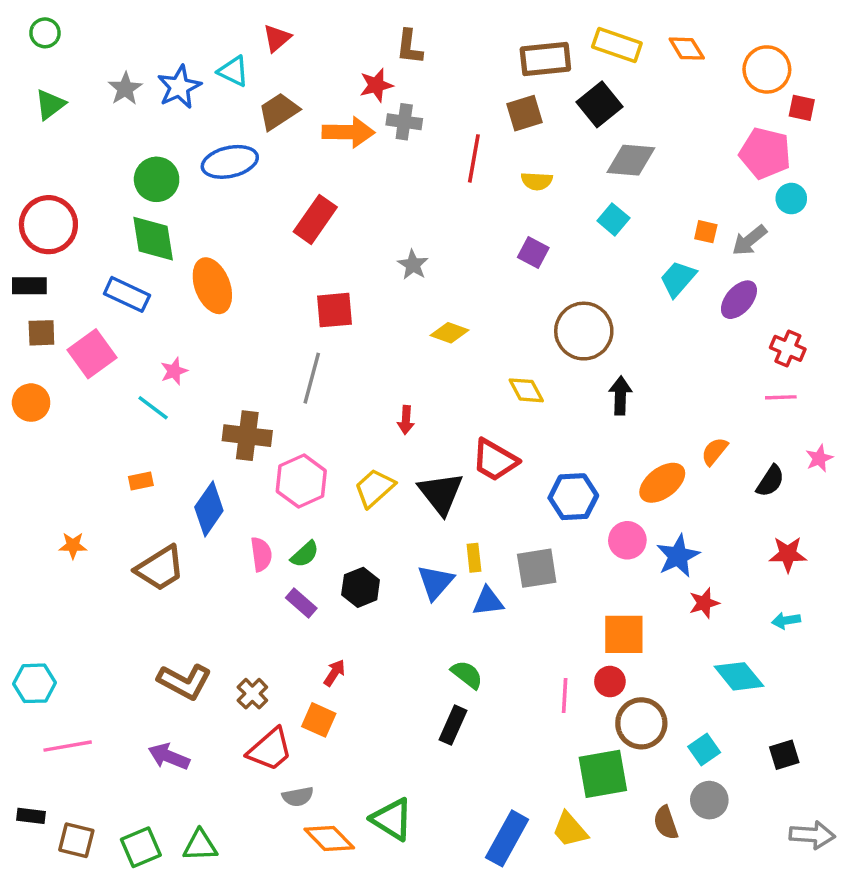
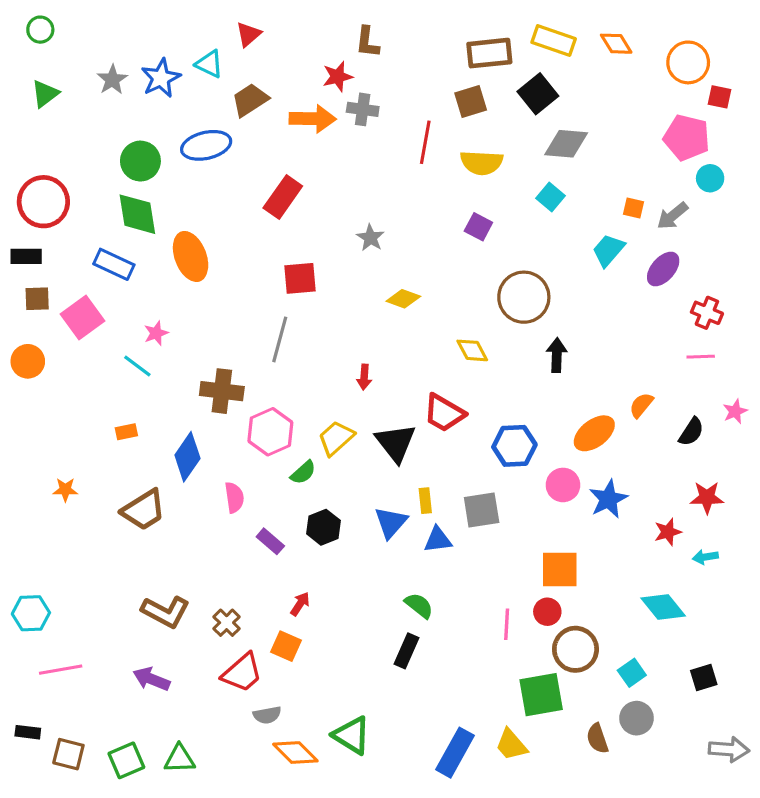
yellow semicircle: (537, 181) -> (482, 163), size x1.5
green semicircle: (305, 554) -> (303, 472), moved
red star: (704, 603) -> (668, 532), moved

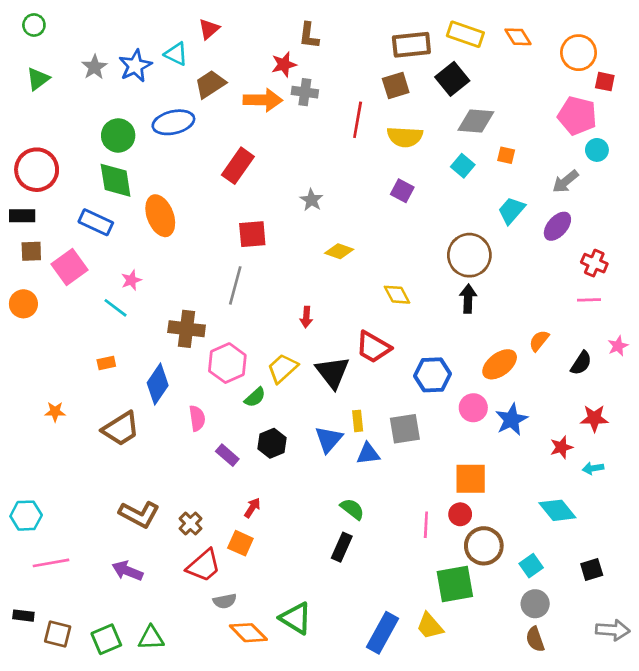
orange square: (633, 208) -> (506, 155), moved
brown circle: (524, 297) -> (469, 255), moved
brown semicircle: (597, 738) -> (535, 639), moved

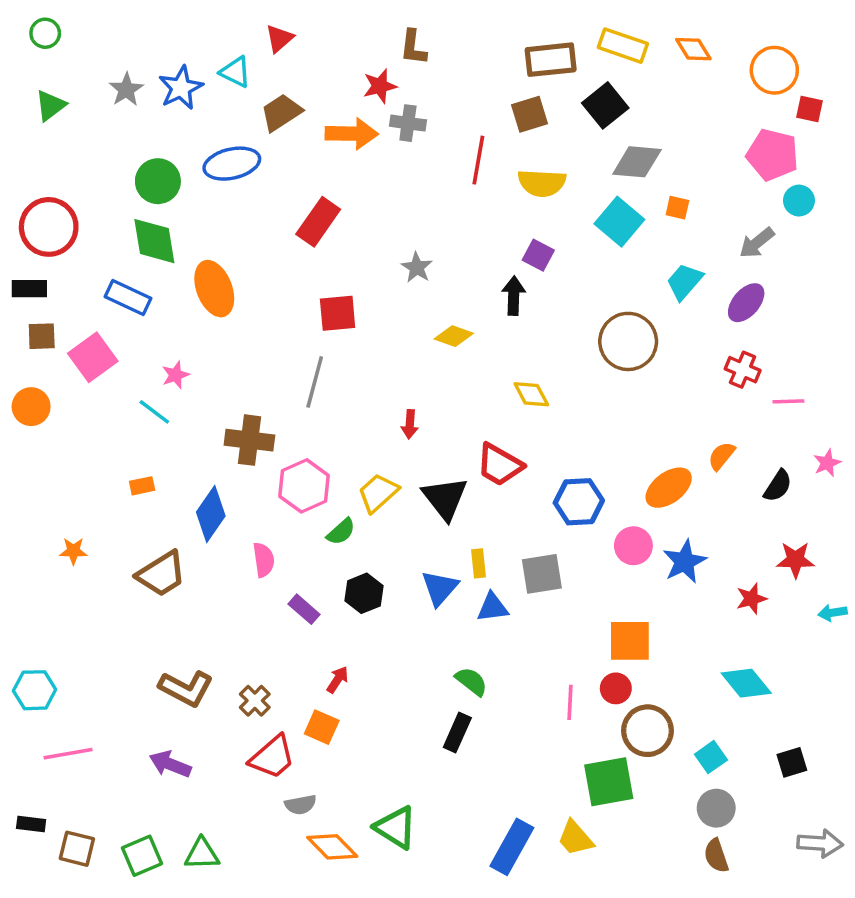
cyan square: (463, 166) -> (619, 222), size x1.5
red cross: (594, 263) -> (743, 370), moved
black arrow: (468, 299) -> (514, 296), moved
cyan arrow: (593, 468) -> (832, 613), moved

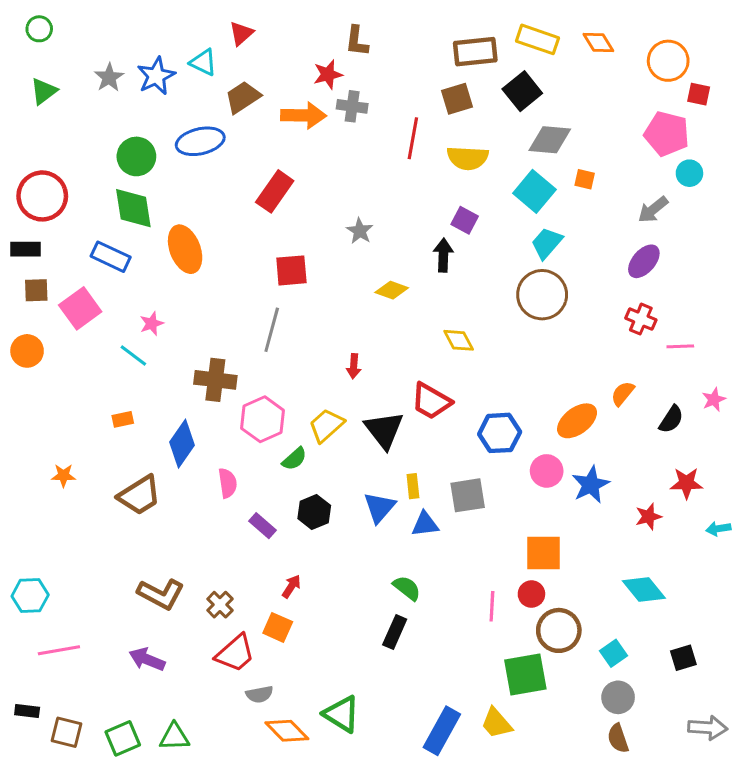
cyan trapezoid: (684, 282) -> (547, 243), moved

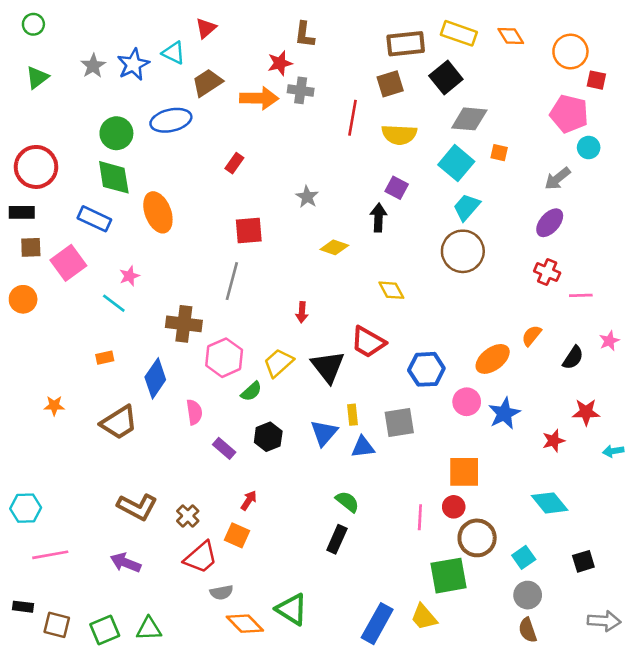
red rectangle: (275, 191) -> (234, 163), size x0.6

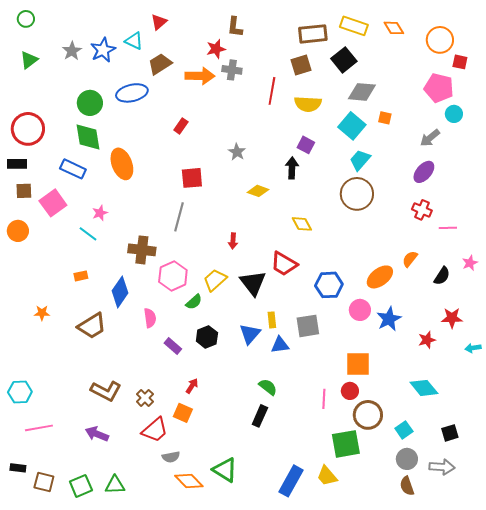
gray arrow: (604, 621) -> (442, 467), moved

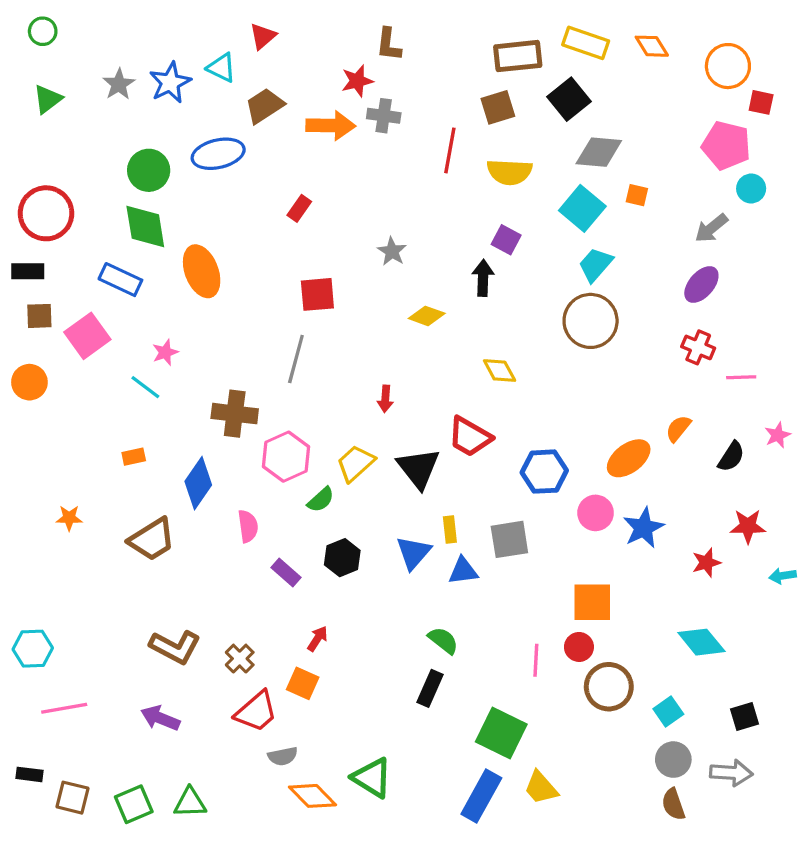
green square: (346, 444) -> (501, 733), moved, turned 36

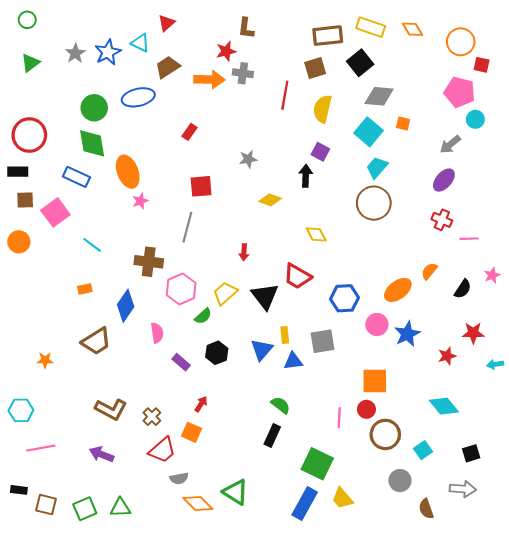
yellow semicircle: (509, 172) -> (322, 109), turned 100
gray star: (392, 251) -> (248, 159), turned 30
pink star: (165, 352) -> (140, 201), moved
orange star: (69, 518) -> (45, 360), moved
gray circle: (673, 760) -> (400, 481), moved

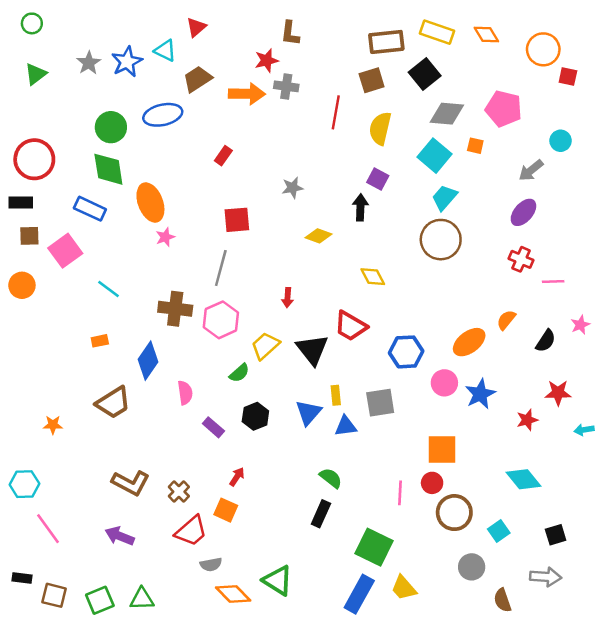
pink pentagon: (460, 92) -> (504, 109), moved
pink hexagon: (181, 289) -> (221, 320), moved
pink line: (41, 448) -> (48, 529), turned 64

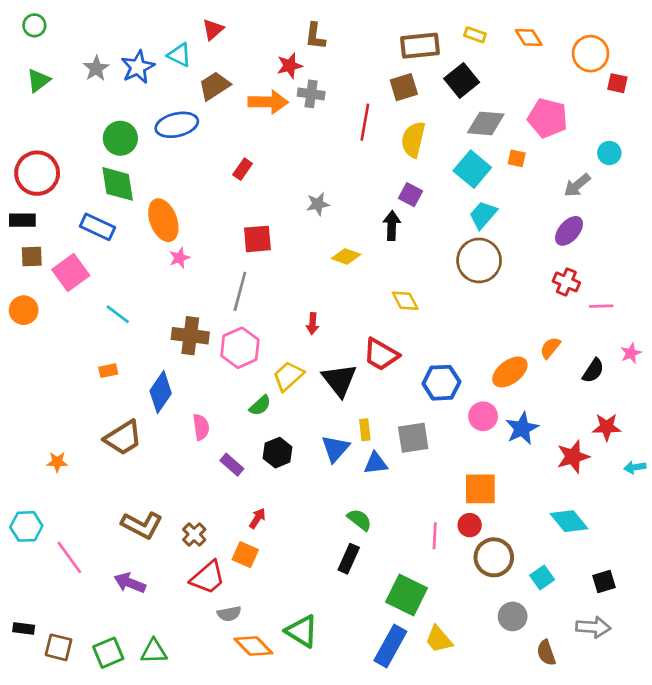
yellow rectangle: (437, 32) -> (475, 35), size x0.6
red star: (527, 420) -> (573, 457), size x1.4
pink line: (48, 529) -> (69, 557), moved

